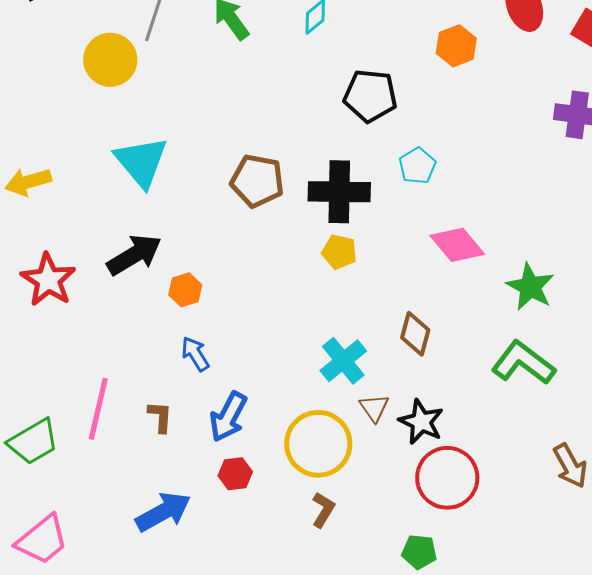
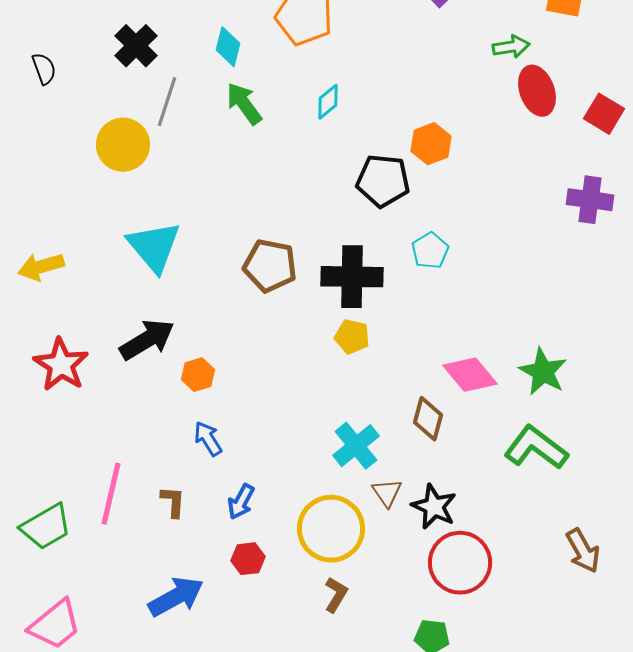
orange hexagon: (456, 46) -> (431, 144), moved
pink diamond: (457, 245) -> (470, 375), moved
blue arrow: (228, 417) -> (241, 502), size x0.7

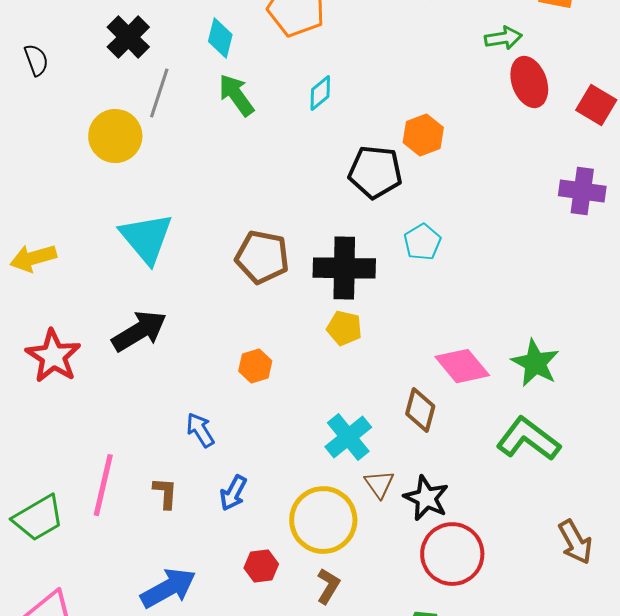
orange hexagon: (198, 375) -> (255, 366), moved
red hexagon: (248, 559) -> (261, 566), moved

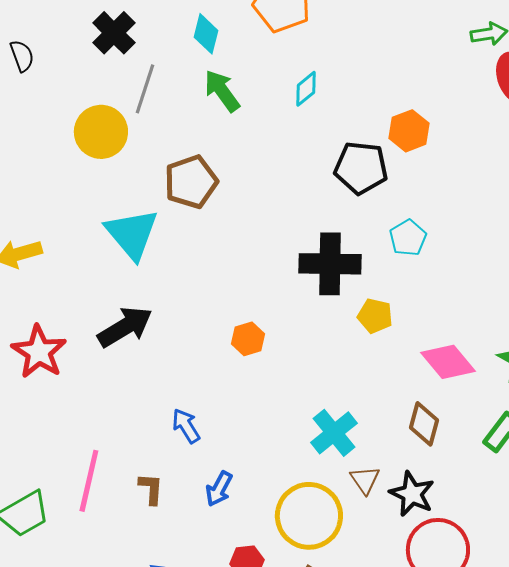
brown pentagon: (262, 257) -> (191, 182), moved, turned -30
yellow pentagon: (344, 328) -> (375, 316), moved
orange hexagon: (255, 366) -> (248, 339), moved
brown diamond: (420, 410) -> (424, 424), moved

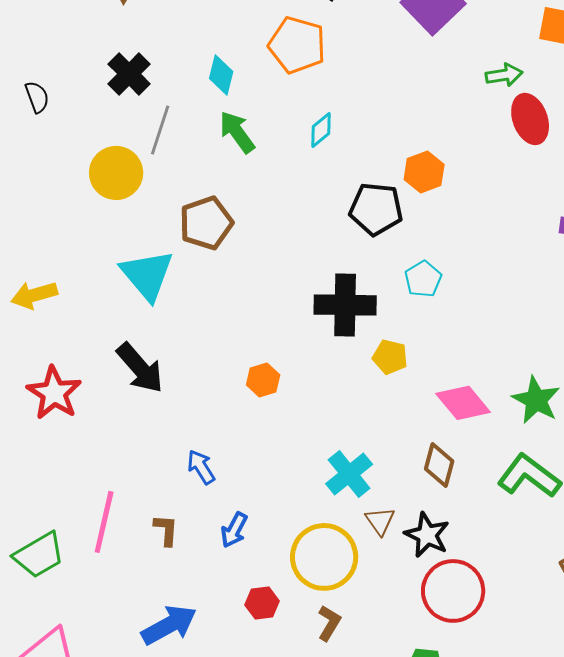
black arrow: (125, 327) -> (140, 368), turned 80

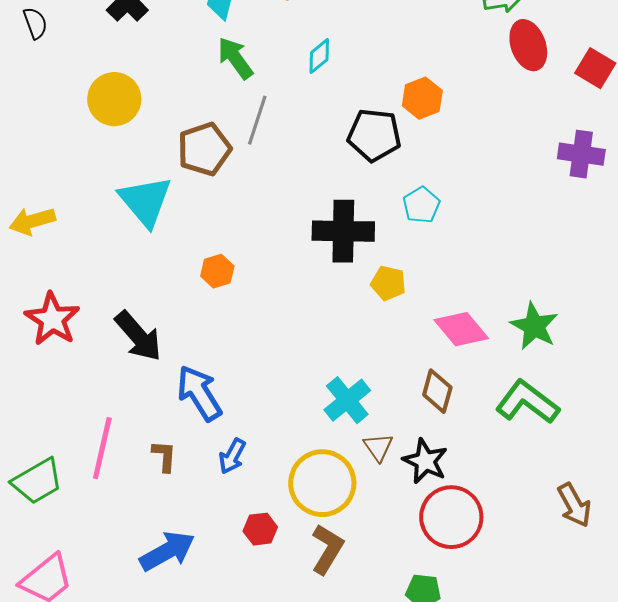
gray line: (160, 130) -> (257, 120), moved
black arrow: (140, 368) -> (138, 336), moved
orange hexagon: (263, 380) -> (217, 271), moved
blue arrow: (201, 467) -> (199, 393), size x1.6
brown L-shape: (329, 623) -> (327, 549), size x1.4

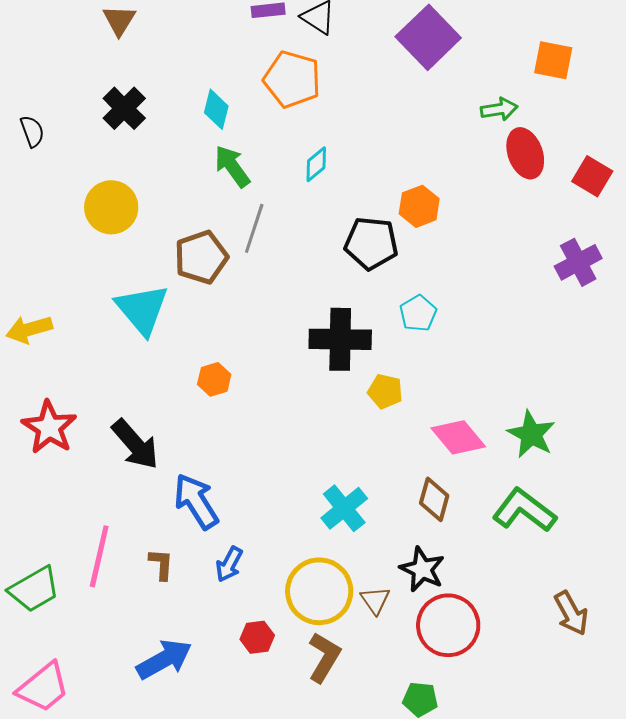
purple cross: (581, 154) -> (578, 262), turned -36
brown triangle: (378, 447) -> (375, 600), moved

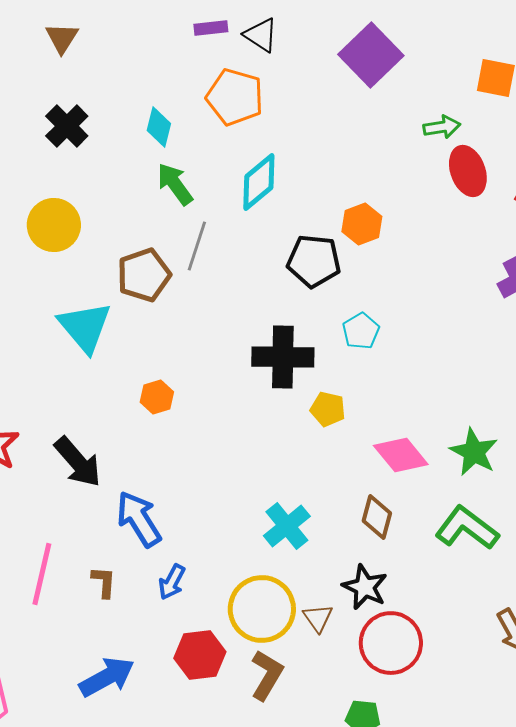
cyan diamond: (316, 164) -> (259, 182), size x1.6
red hexagon: (257, 637) -> (200, 655), size x1.5

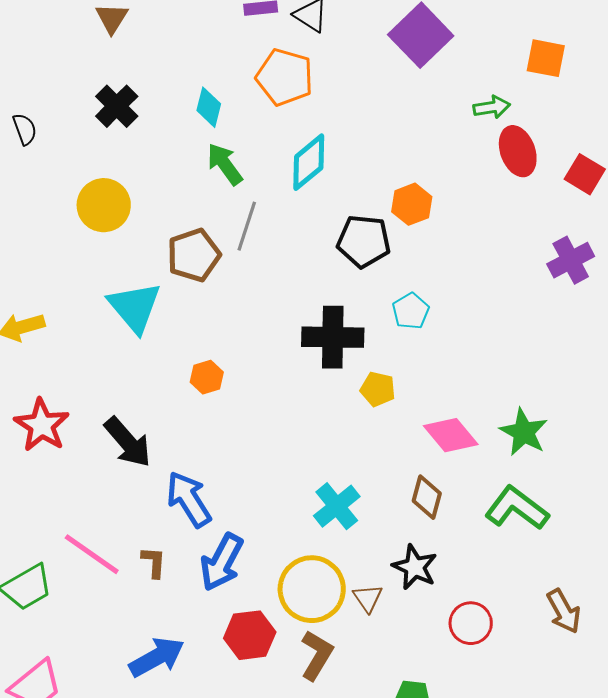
pink line: (42, 574) -> (92, 554), turned -68
blue arrow: (172, 582) -> (222, 562), size x1.6
red circle: (391, 643) -> (471, 623), moved, size x0.7

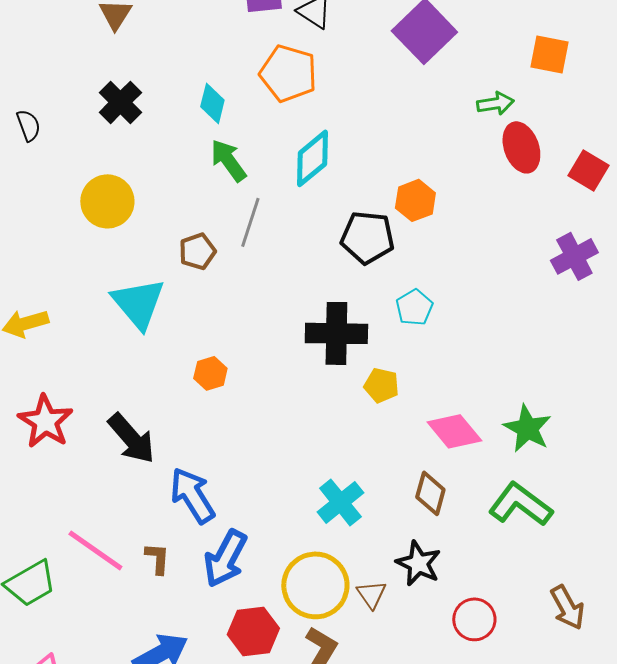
brown pentagon: (194, 255) -> (197, 251), size x0.7

